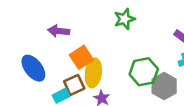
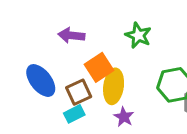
green star: (125, 19) -> (138, 35), moved, turned -30
brown square: (74, 85) -> (79, 92), moved

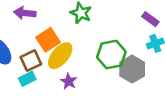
yellow ellipse: (114, 86) -> (60, 56), turned 32

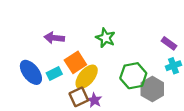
brown square: (31, 61) -> (79, 97), moved
cyan rectangle: (27, 79) -> (54, 73), moved

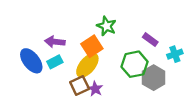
purple arrow: (54, 38) -> (55, 42), moved
purple rectangle: (169, 43) -> (150, 40), moved
orange square: (75, 62) -> (92, 46), moved

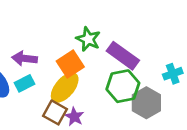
purple rectangle: (150, 40) -> (123, 56), moved, size x1.6
brown square: (80, 86) -> (55, 112), turned -36

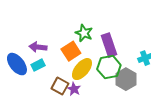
purple rectangle: (123, 56) -> (109, 45), turned 35
yellow ellipse: (65, 88) -> (82, 69), moved

